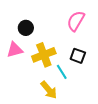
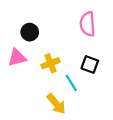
pink semicircle: (76, 21) -> (87, 24), turned -35
yellow cross: (44, 55) -> (51, 63), size x0.7

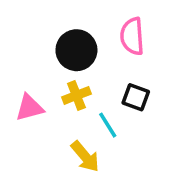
black circle: (30, 32) -> (76, 50), moved, size x1.5
pink triangle: (17, 58) -> (29, 108), moved

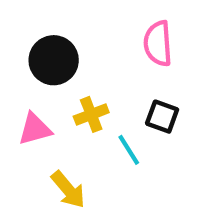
black circle: (76, 50) -> (54, 60), moved
yellow arrow: (85, 156) -> (68, 190), moved

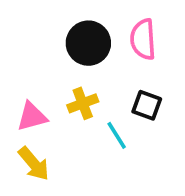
black circle: (54, 60) -> (88, 43), moved
yellow arrow: (68, 190) -> (34, 164), moved

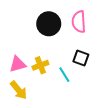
yellow cross: (83, 103) -> (40, 65), moved

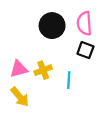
black square: (81, 58) -> (85, 50), moved
cyan line: (64, 75) -> (69, 80), turned 35

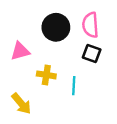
pink triangle: (19, 69) -> (20, 51), moved
yellow cross: (43, 70) -> (46, 75), turned 30

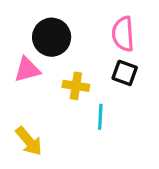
black circle: (56, 27) -> (52, 37), moved
yellow cross: (46, 75) -> (76, 86), moved

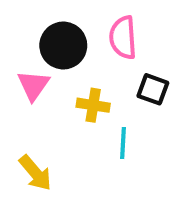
pink semicircle: (123, 34) -> (123, 38), moved
pink triangle: (27, 70) -> (33, 85), turned -40

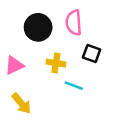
pink triangle: (33, 85) -> (14, 65), moved, turned 30
cyan line: (123, 143) -> (74, 86), turned -72

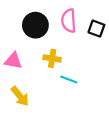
black square: (92, 54) -> (96, 29), moved
pink triangle: (14, 65) -> (13, 61), turned 36

